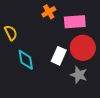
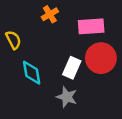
orange cross: (49, 12) -> (50, 14), moved
gray star: (79, 75) -> (67, 97), moved

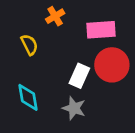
yellow semicircle: (13, 40) -> (29, 45), moved
cyan diamond: (32, 73) -> (28, 97), moved

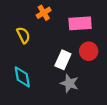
red circle: (112, 65) -> (89, 51), size x0.7
gray star: (74, 108) -> (69, 83), moved

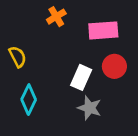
yellow semicircle: (23, 35) -> (18, 57), moved
cyan diamond: (22, 77) -> (29, 100), turned 35

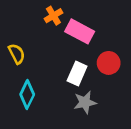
pink rectangle: (103, 30) -> (80, 31), moved, turned 32
gray star: (89, 108) -> (85, 102), turned -30

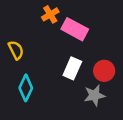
red circle: (109, 63) -> (104, 71), moved
gray star: (85, 102) -> (94, 95), moved

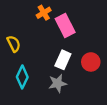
pink rectangle: (75, 29) -> (65, 26), turned 35
gray star: (94, 95) -> (58, 83), moved

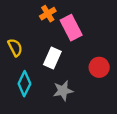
white rectangle: (63, 60) -> (52, 58), moved

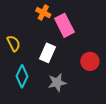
orange cross: (48, 14) -> (43, 13), turned -32

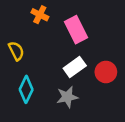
orange cross: (43, 13) -> (40, 15), moved
white rectangle: (48, 53) -> (75, 67), moved, turned 30

